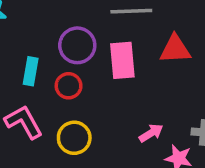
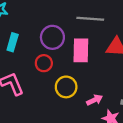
cyan rectangle: (31, 71) -> (13, 42), moved
yellow circle: (74, 138) -> (66, 87), moved

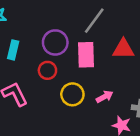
gray line: (90, 19) -> (94, 21), turned -55
pink arrow: (95, 100) -> (105, 97), moved

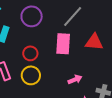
purple circle: (55, 42) -> (32, 16), moved
yellow circle: (72, 94) -> (31, 75), moved

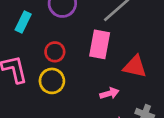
red triangle: (94, 42) -> (135, 67), moved

